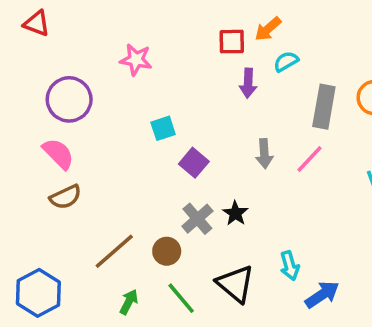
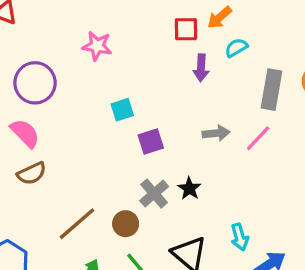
gray arrow: (264, 154) -> (216, 133), turned -92
purple square: (194, 163) -> (151, 142), turned 32

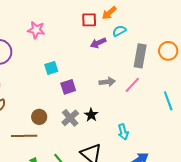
purple arrow: (201, 68) -> (98, 43), turned 63
brown line: (77, 224) -> (24, 136), turned 40
brown circle: (126, 224) -> (39, 117), moved
cyan arrow: (240, 237) -> (123, 132), moved

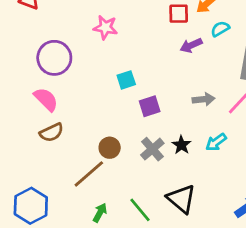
cyan arrow: (123, 132) -> (216, 142), moved, turned 70
brown line: (24, 136) -> (89, 174), turned -40

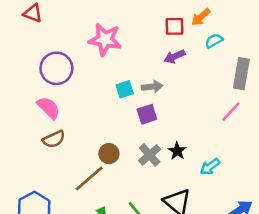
pink star: (105, 27) -> (105, 39), size x1.4
purple arrow: (191, 45) -> (175, 56), moved
gray arrow: (204, 99) -> (152, 87), moved
cyan arrow: (216, 142) -> (210, 167), moved

